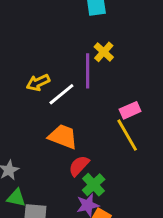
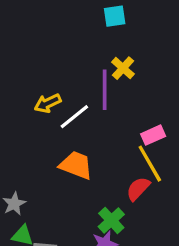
red semicircle: (79, 166) -> (138, 189), moved

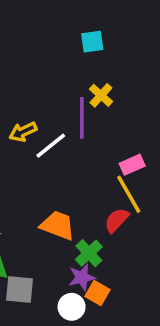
orange trapezoid: (76, 165) -> (58, 225), moved

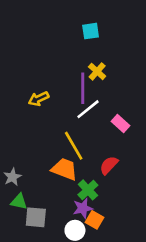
white line: (51, 146) -> (88, 109), moved
pink rectangle: (132, 165) -> (121, 124), turned 66
yellow line: (129, 194) -> (74, 146), moved

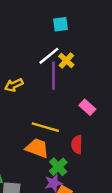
white line: (88, 109) -> (49, 56), moved
yellow line: (74, 146) -> (45, 127), turned -44
red semicircle: (109, 165) -> (77, 145), turned -42

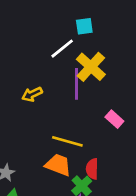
white line: (49, 56) -> (62, 49), moved
yellow cross: (66, 60) -> (91, 67), size x1.6
red semicircle: (77, 145) -> (92, 169), moved

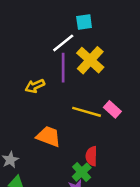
purple line: (76, 84) -> (63, 68), moved
yellow line: (67, 141) -> (87, 112), moved
orange trapezoid: (58, 165) -> (48, 136), moved

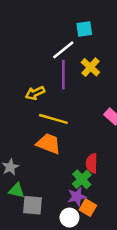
yellow cross: (90, 60) -> (90, 67), size x0.7
yellow line: (87, 112) -> (53, 119), moved

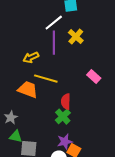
orange trapezoid: (49, 144) -> (28, 90), moved
red semicircle: (92, 163) -> (66, 102), moved
green cross: (82, 179) -> (63, 117), moved

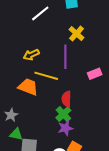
white line: (54, 23) -> (40, 13), moved
purple line: (54, 43) -> (65, 57), moved
pink rectangle: (94, 77) -> (95, 74), turned -64
purple star: (65, 142) -> (65, 128), moved

